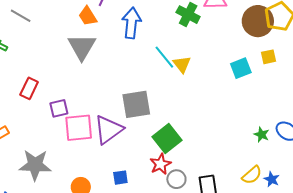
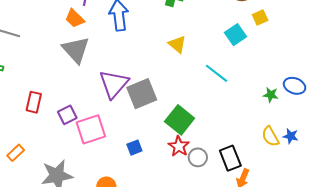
cyan line: (164, 57) -> (216, 73), moved
purple triangle: (109, 130) -> (114, 84), moved
yellow semicircle: (252, 175) -> (270, 136), turned 115
blue square: (120, 178) -> (134, 148), moved

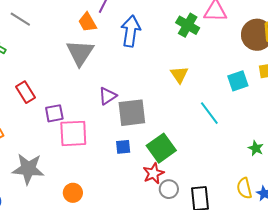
purple triangle: (114, 84) -> (108, 96), size x0.6
red rectangle: (34, 102) -> (25, 92), turned -60
blue square: (134, 148) -> (123, 147), moved

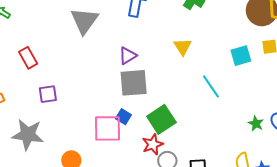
purple triangle: (108, 96) -> (128, 56), moved
purple square: (54, 113) -> (48, 94), moved
pink square: (73, 133) -> (107, 128), moved
blue square: (123, 147) -> (123, 117), turned 35

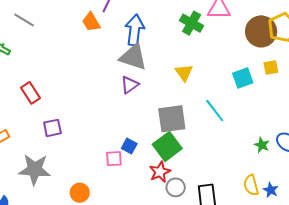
gray triangle: (84, 21) -> (133, 57), moved, turned -44
gray square: (134, 83) -> (172, 119), moved
pink square: (107, 128) -> (114, 159), size x0.6

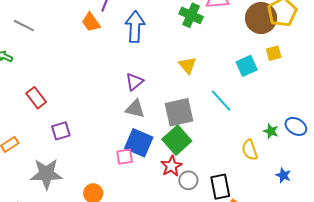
gray triangle: (133, 57) -> (135, 109), moved, size x0.7
blue square: (129, 146) -> (139, 143), size x1.8
yellow semicircle: (251, 185) -> (250, 150), moved

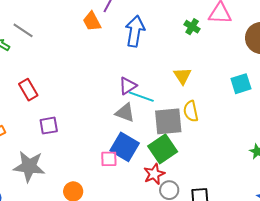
green cross: (191, 15) -> (192, 27), size x0.7
gray line: (24, 26) -> (23, 30), moved
cyan line: (221, 101) -> (141, 97), moved, turned -35
yellow semicircle: (250, 150) -> (191, 111), moved

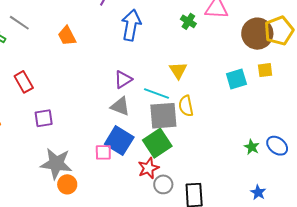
orange trapezoid: (92, 21) -> (67, 36), moved
cyan line: (141, 97) -> (156, 93), moved
gray star: (29, 166) -> (56, 164), moved

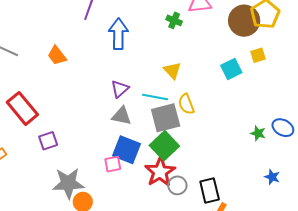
red rectangle: (24, 82) -> (22, 108), size x1.5
red star: (148, 168) -> (160, 172), size x1.4

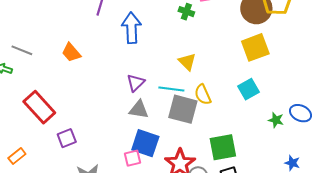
yellow square: (258, 55) -> (255, 47), moved, size x1.8
cyan square: (231, 69) -> (249, 89), moved
gray square: (166, 118) -> (183, 109), turned 32
green square: (164, 146) -> (223, 147), moved, turned 36

